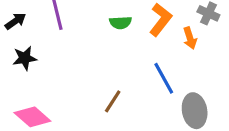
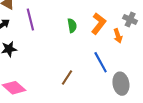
green semicircle: (120, 23) -> (72, 26), turned -96

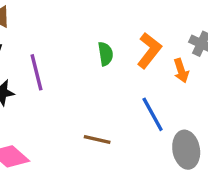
purple line: (30, 19) -> (37, 72), moved
brown line: (67, 78) -> (97, 140), turned 70

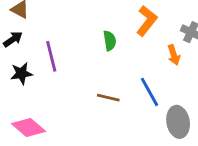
orange L-shape: (149, 50) -> (147, 21), moved
brown line: (97, 140) -> (108, 98), moved

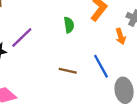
purple line: (51, 56) -> (22, 38), turned 60

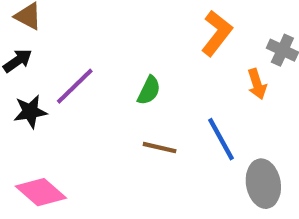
green semicircle: (69, 25) -> (149, 90), moved, turned 35

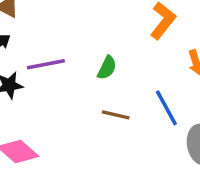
purple line: (75, 86) -> (46, 64), turned 33

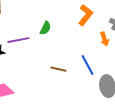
green semicircle: (107, 68) -> (45, 28), moved

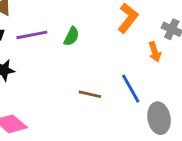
purple line: (18, 40) -> (32, 35), moved

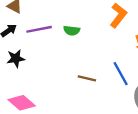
green semicircle: (71, 36) -> (72, 31), turned 70

